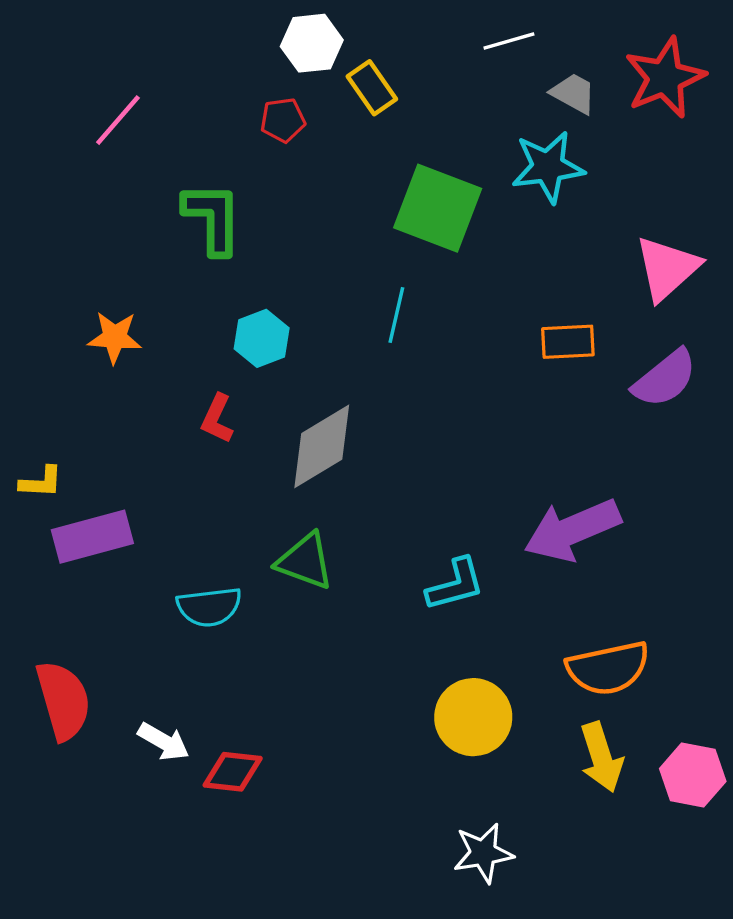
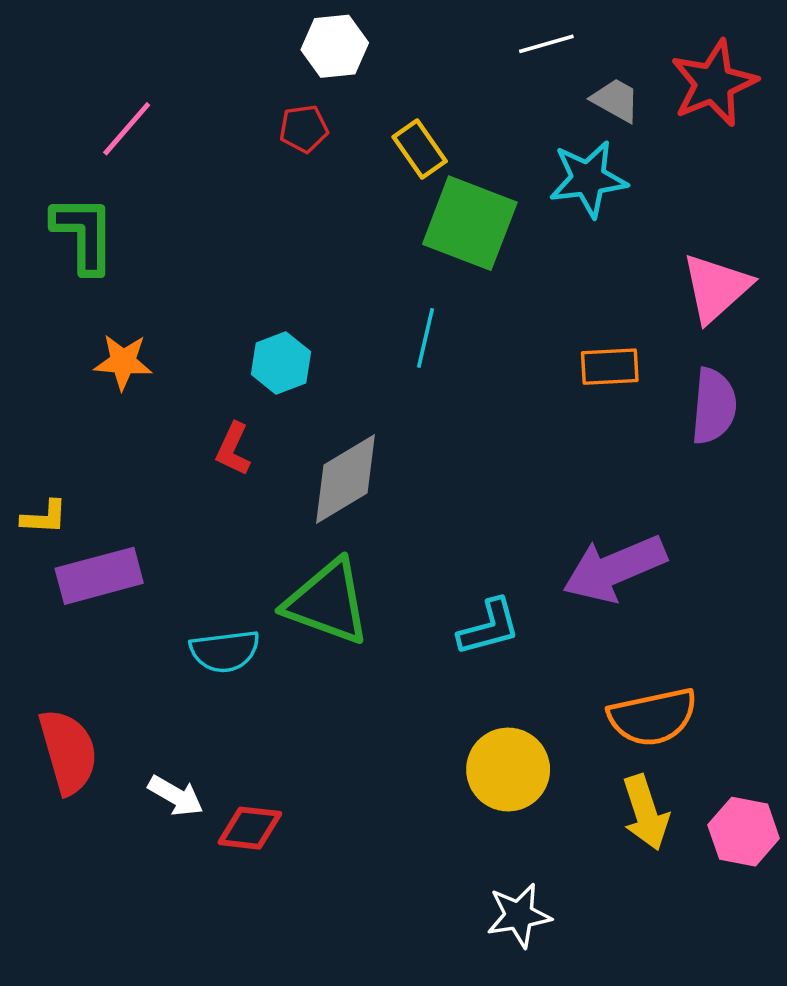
yellow rectangle: (372, 88) -> (420, 149), moved
green L-shape: (213, 218) -> (84, 234), moved
purple semicircle: (665, 378) -> (714, 406), turned -46
green triangle: (305, 561) -> (328, 602), size x1.4

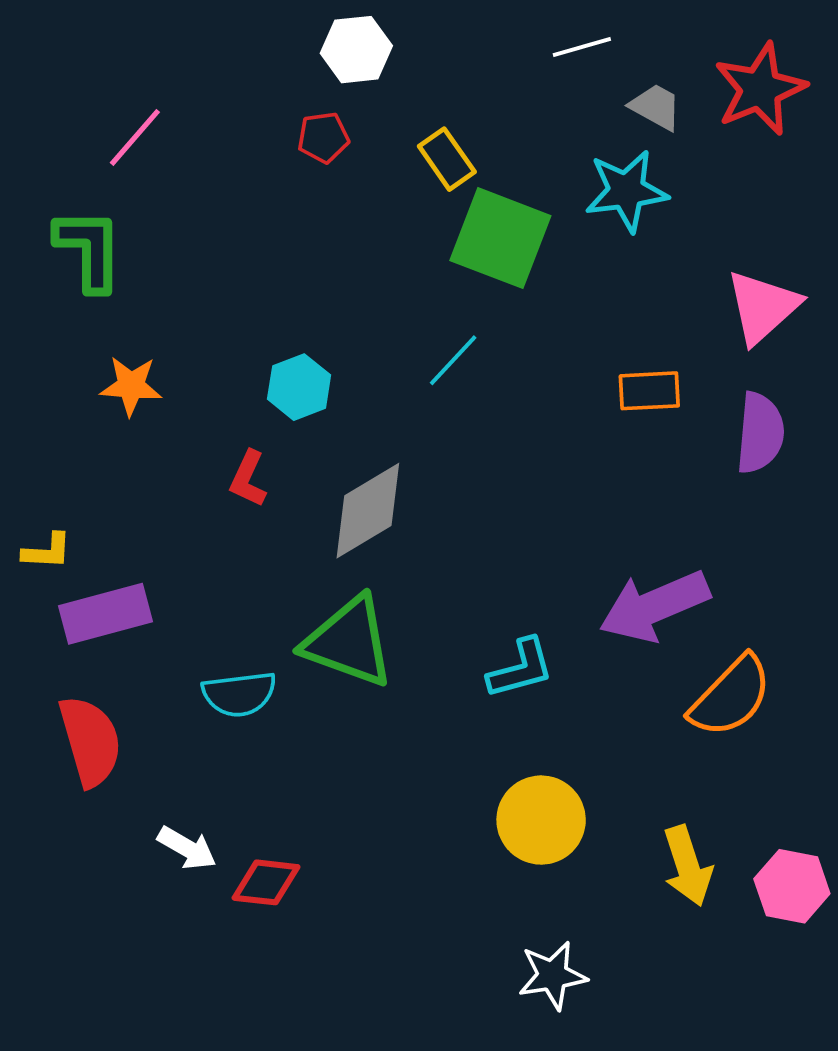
cyan line: (426, 338) -> (453, 360), turned 30
orange semicircle: (653, 717) -> (731, 697), moved, turned -34
red semicircle: (68, 752) -> (90, 741), moved

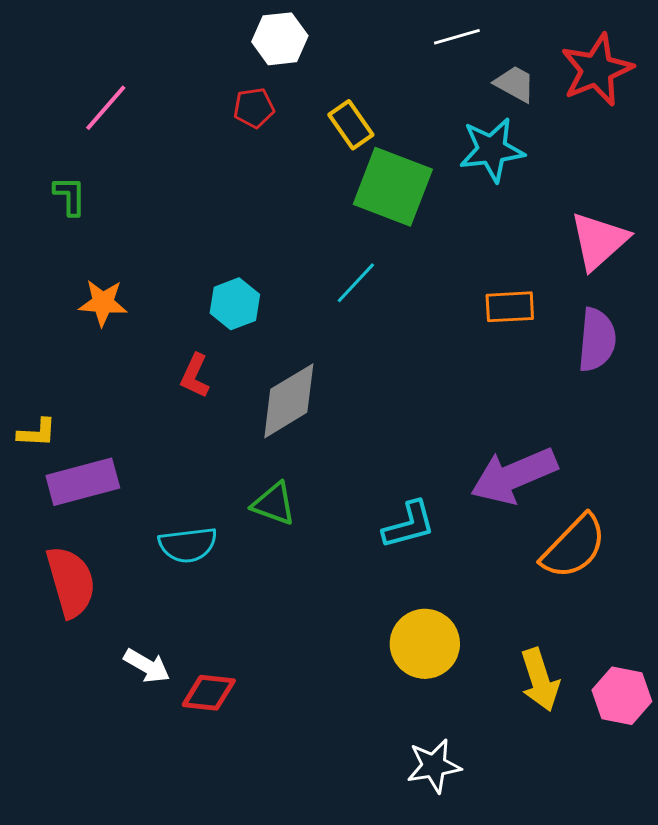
green L-shape: (89, 250) -> (70, 196), size x0.6
green triangle: (349, 642) -> (274, 504), size x0.6

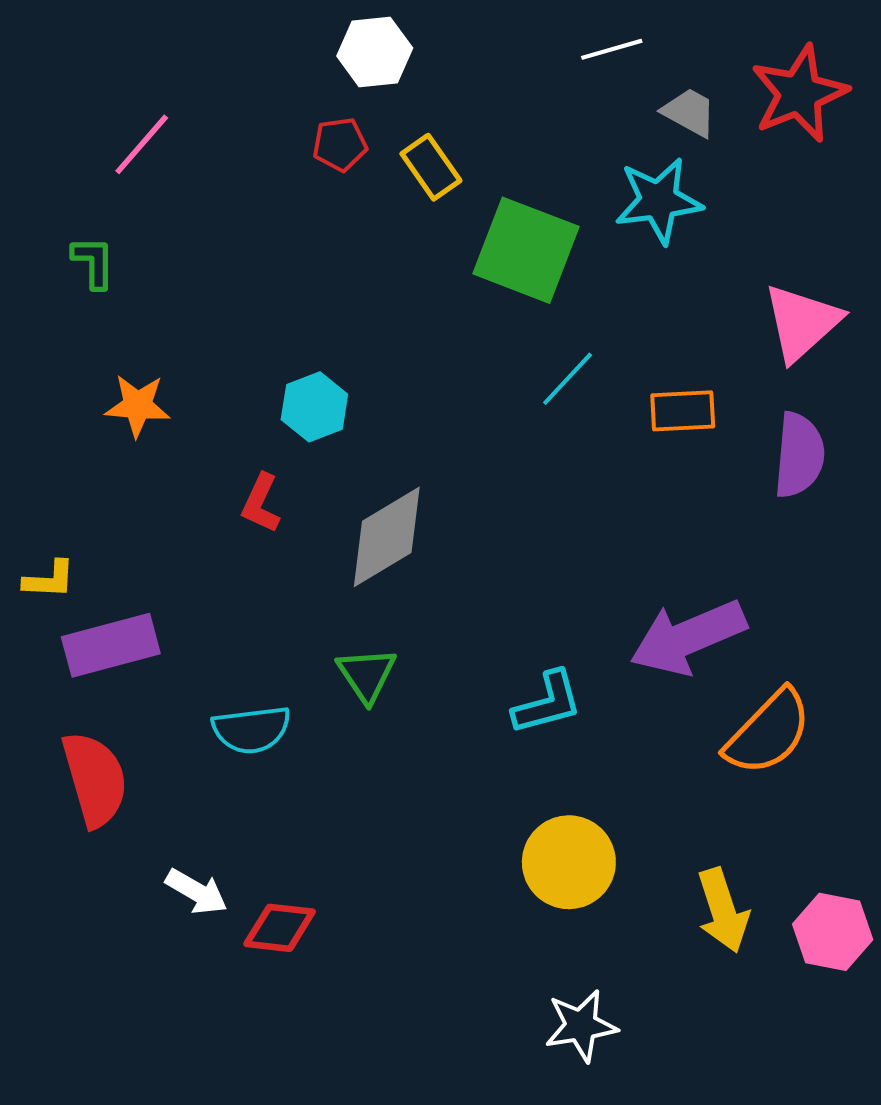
yellow rectangle: (351, 125) -> (431, 167), moved
cyan line: (356, 283) -> (568, 379), moved
green triangle: (274, 504) -> (367, 675), turned 36

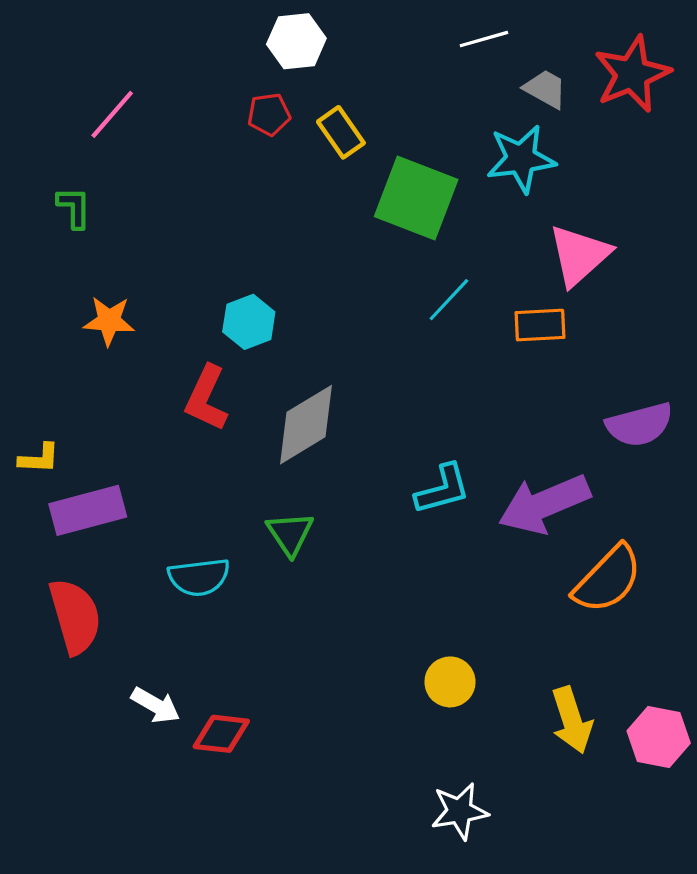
pink triangle: (802, 323) -> (579, 255), moved
purple semicircle: (799, 455) -> (640, 425), moved, turned 70
red L-shape: (261, 503) -> (206, 398), size x1.4
cyan L-shape: (547, 703) -> (443, 489), moved
yellow circle: (569, 862) -> (450, 682), size x0.7

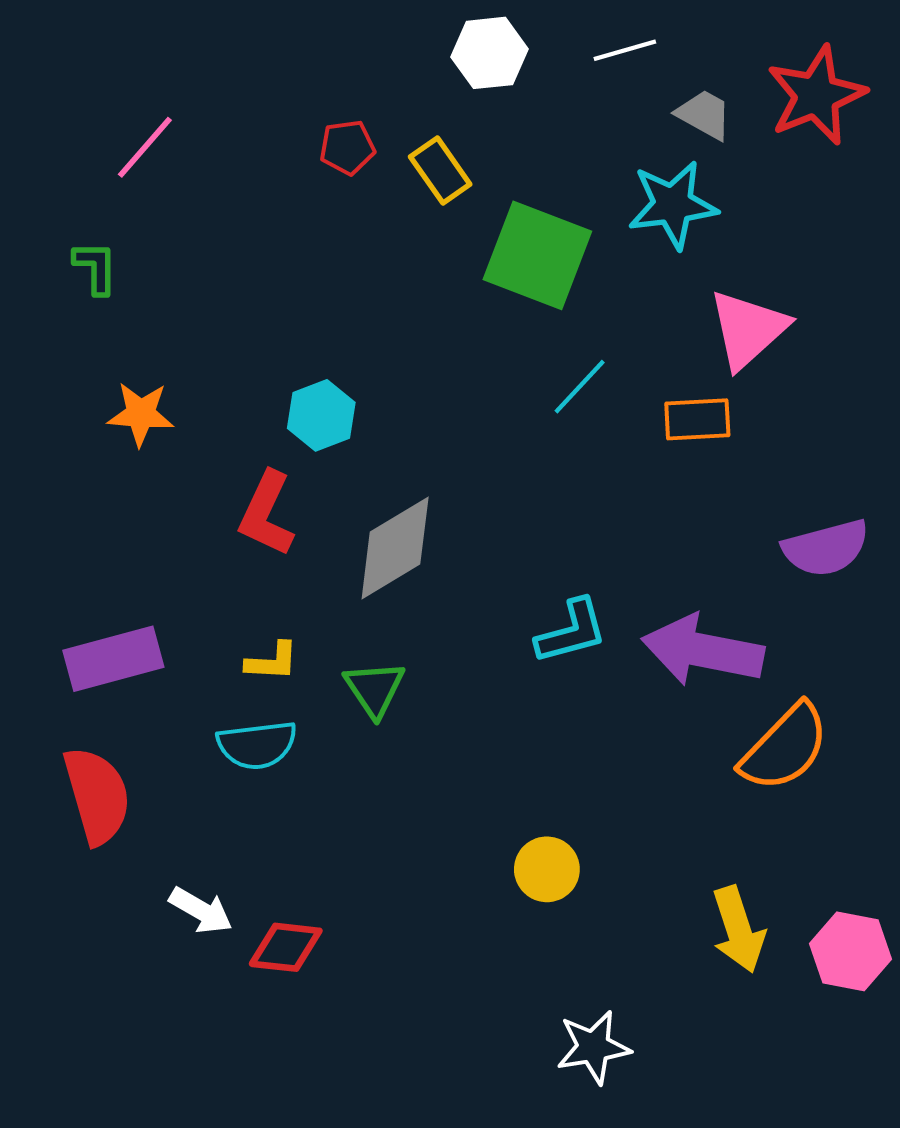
white hexagon: (296, 41) -> (489, 53), moved
yellow L-shape: (39, 458) -> (272, 661), moved
purple arrow: (544, 504) -> (703, 651), turned 34
yellow circle: (450, 682) -> (547, 869), moved

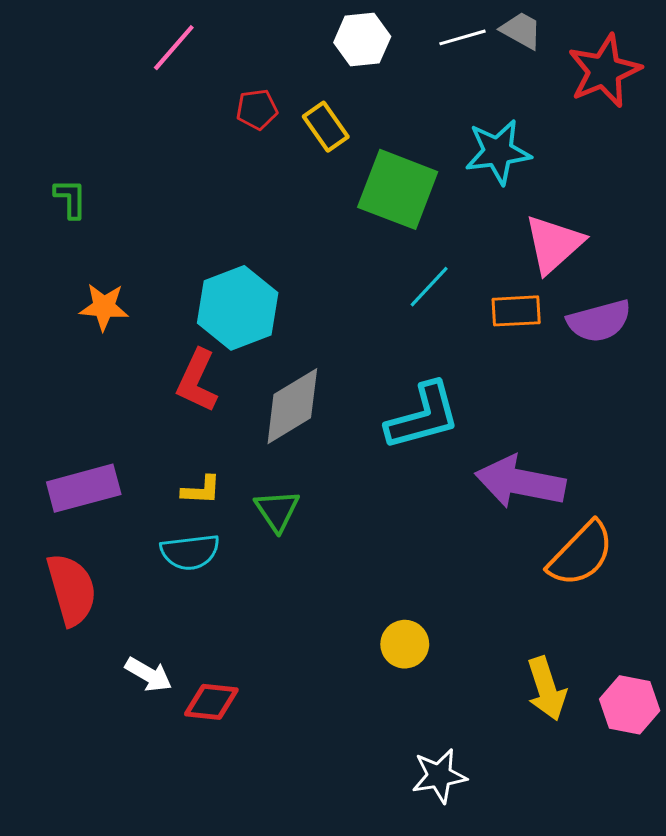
gray trapezoid: (704, 114) -> (521, 30), moved
pink line: (145, 147) -> (174, 48), moved
cyan hexagon: (321, 415) -> (238, 308), size x1.6
purple semicircle: (826, 548) -> (599, 321), moved
cyan L-shape: (572, 631) -> (423, 416), moved, size x1.4

